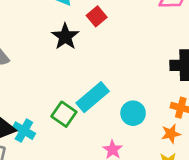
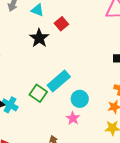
cyan circle: (133, 113) -> (80, 99), moved

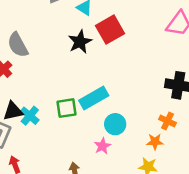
red square: (61, 24) -> (110, 30), size x1.6
green square: (38, 93) -> (67, 108), turned 36

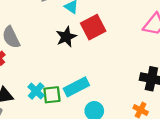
cyan cross: (30, 116) -> (36, 91), moved

